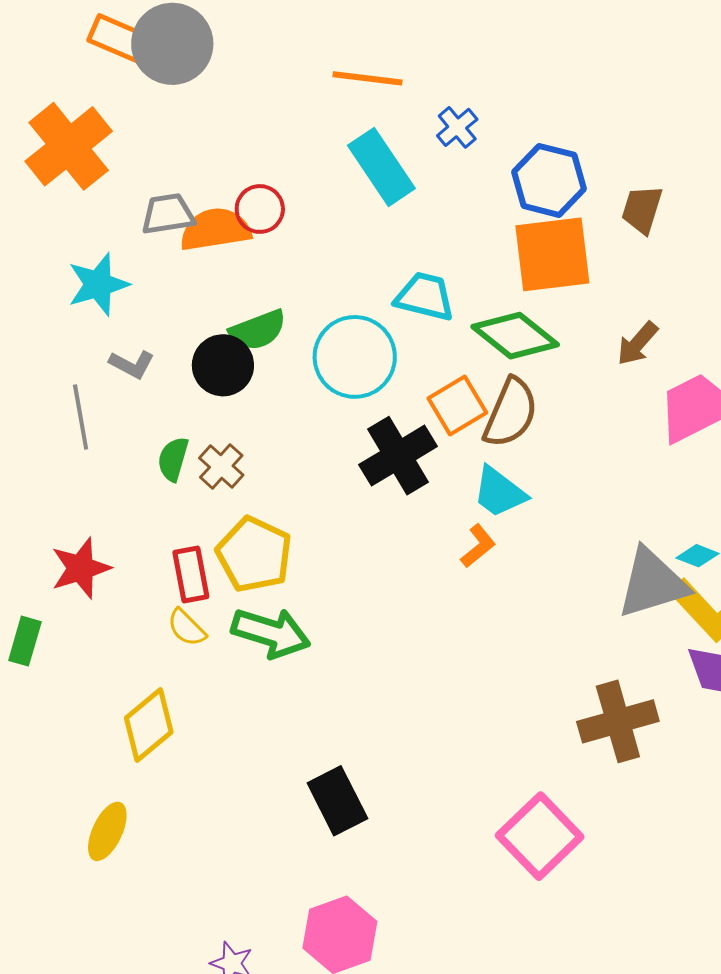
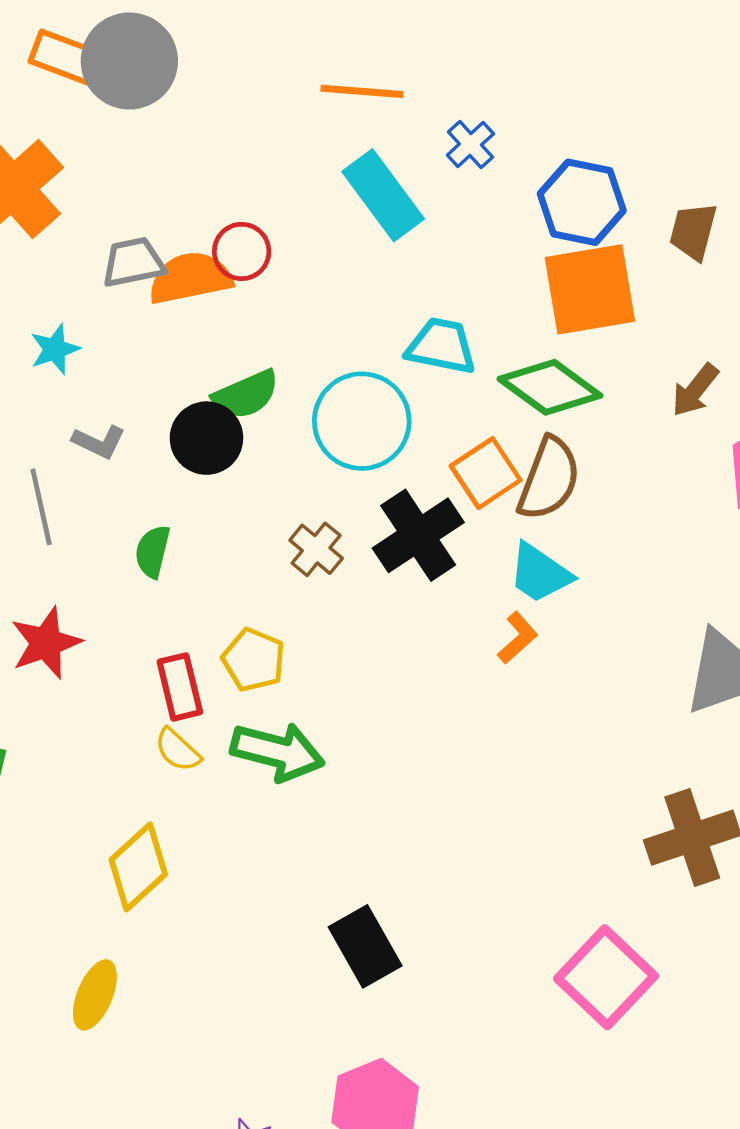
cyan star: (98, 284) -> (55, 349), size x0.7
brown cross: (221, 466) -> (316, 549), moved
yellow pentagon: (254, 554) -> (254, 660), size x0.7
red star: (81, 568) -> (46, 643), moved

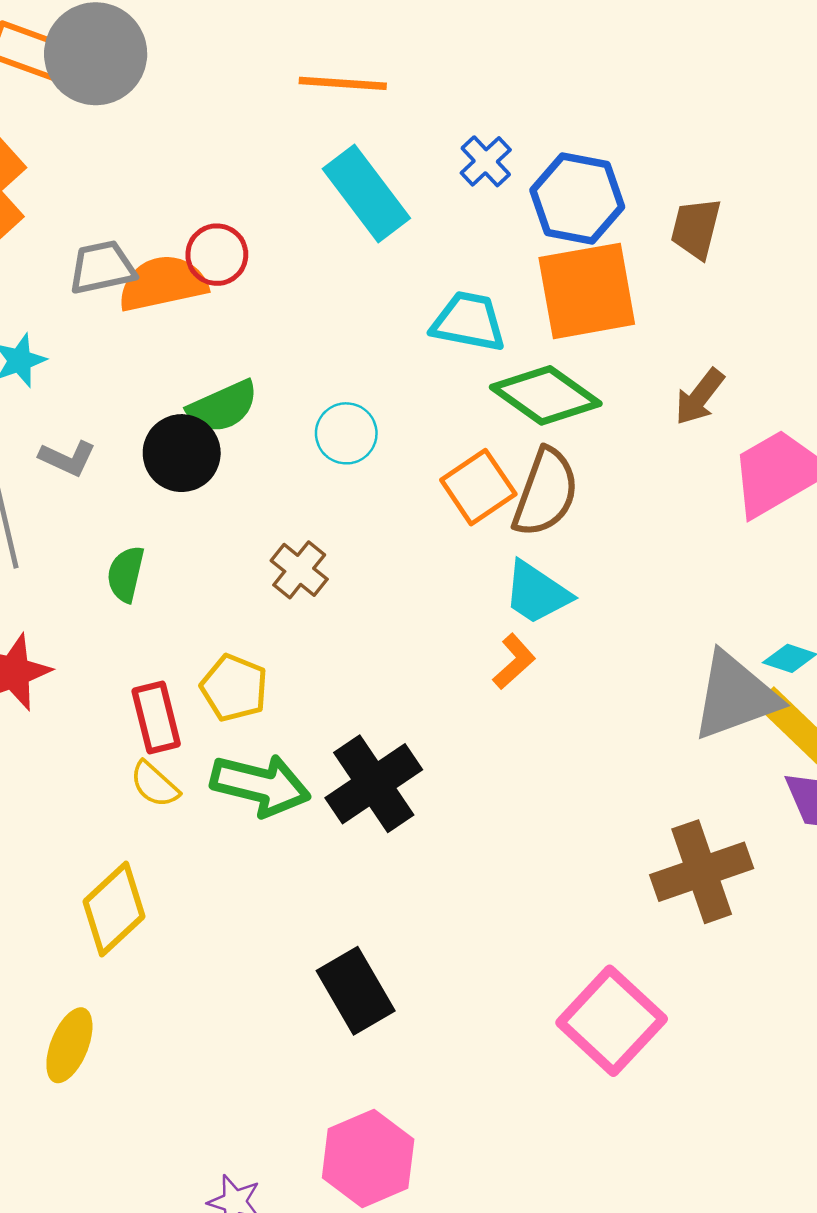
blue cross: (470, 144) -> (486, 161), moved
cyan trapezoid: (441, 346) -> (469, 322), moved
cyan circle: (362, 421) -> (346, 433), size x0.6
black cross: (418, 535) -> (374, 784), moved

